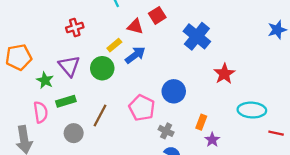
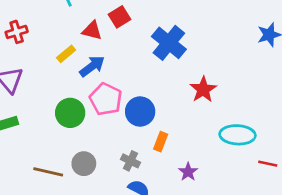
green circle: (102, 68) -> (70, 113), moved
pink pentagon: (142, 108) -> (106, 99), moved
brown line: (100, 116) -> (48, 172), moved, turned 75
orange rectangle: (201, 122) -> (161, 142), moved
gray circle: (74, 133) -> (84, 164), moved

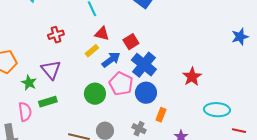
red square: (120, 17) -> (131, 42), moved
red triangle: (92, 31) -> (102, 34), moved
blue cross: (169, 43) -> (144, 65), moved

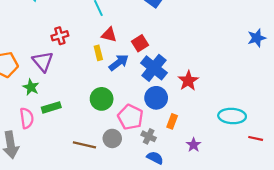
yellow rectangle: (92, 51) -> (98, 53), turned -64
purple triangle: (51, 70) -> (43, 61), moved
red star: (192, 77) -> (188, 81), moved
pink pentagon: (121, 84) -> (130, 117), moved

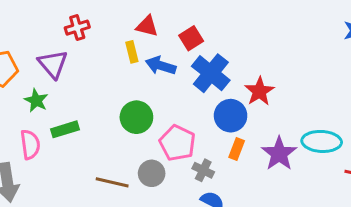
blue arrow: (119, 63) -> (161, 66), turned -126
blue circle: (156, 98) -> (231, 116), moved
purple star: (194, 145) -> (279, 154), moved, size x1.6

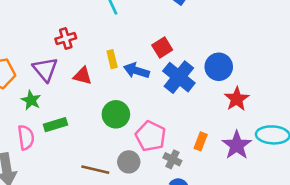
red triangle: (147, 26) -> (82, 76), moved
red star: (259, 91) -> (237, 99), moved
blue circle: (231, 116) -> (219, 67), moved

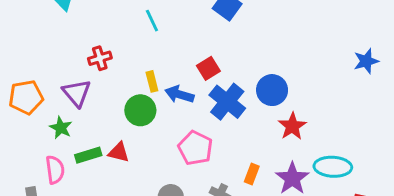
red triangle: (82, 76) -> (119, 152), moved
green circle: (116, 114) -> (140, 110), moved
pink pentagon: (151, 136) -> (195, 148), moved

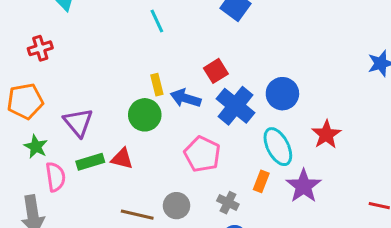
red cross: (100, 58) -> (40, 48), moved
purple triangle: (77, 93) -> (78, 122), moved
red star: (292, 126) -> (326, 135), moved
green star: (61, 128) -> (36, 147), moved
cyan ellipse: (333, 167) -> (278, 147), moved, turned 60

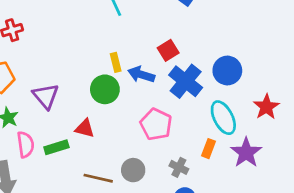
green rectangle: (90, 162) -> (56, 147), moved

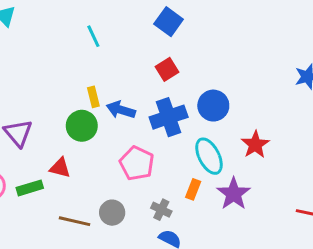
red square: (168, 50) -> (167, 69), moved
blue cross: (186, 81) -> (169, 117), turned 32

